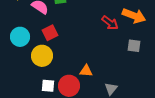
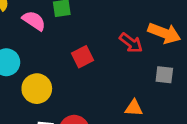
red square: (50, 33) -> (83, 57), moved
orange triangle: (86, 71) -> (134, 108), moved

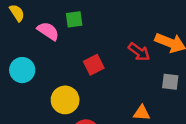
yellow circle: (37, 89) -> (65, 100), moved

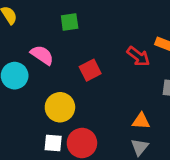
pink semicircle: (48, 31) -> (42, 55), moved

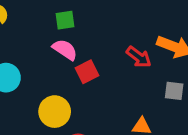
pink semicircle: (42, 55) -> (65, 50), moved

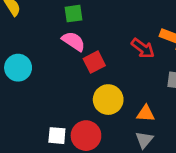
yellow circle: (55, 112) -> (108, 100), moved

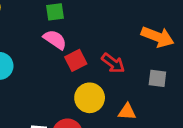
red arrow: (143, 48) -> (113, 63), moved

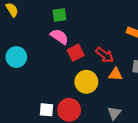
orange triangle: (127, 112) -> (115, 74), moved

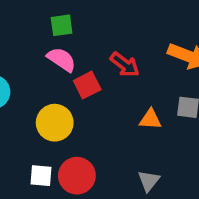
red arrow: (105, 55) -> (125, 65), moved
yellow circle: (86, 82) -> (55, 123), moved

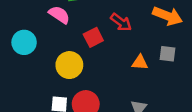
pink semicircle: (62, 59) -> (59, 15), moved

